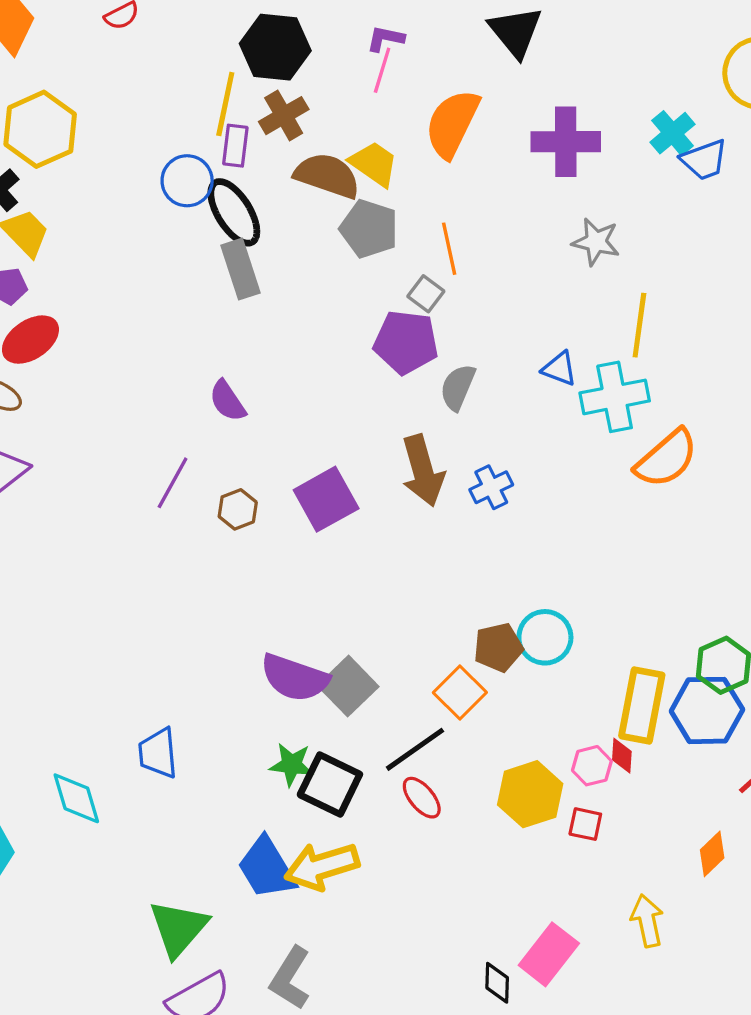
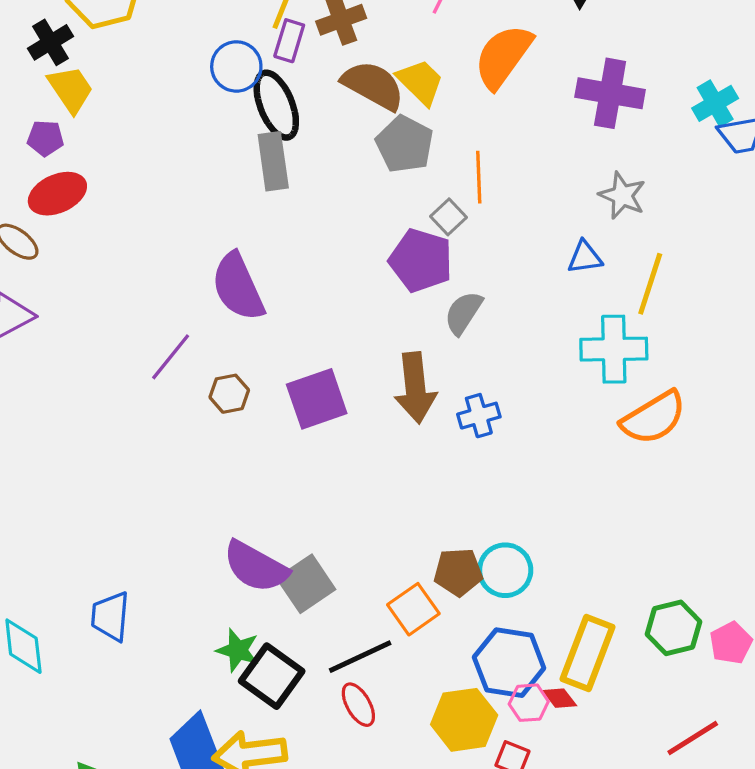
blue triangle: (559, 369) -> (585, 257), moved, turned -39
purple semicircle: (227, 401) -> (238, 287), size x1.6
blue hexagon: (707, 710) -> (509, 663), moved
red diamond: (622, 756) -> (560, 698), turned -52

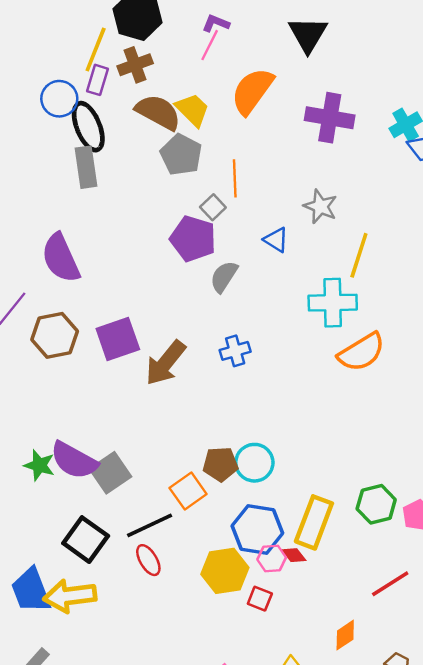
gray star: (622, 196) -> (320, 206), moved
blue triangle: (585, 257) -> (276, 240), moved, turned 40
brown arrow: (415, 388) -> (166, 363), moved, turned 45
brown hexagon: (229, 394) -> (55, 335), size x1.6
green star: (238, 650) -> (39, 465), moved

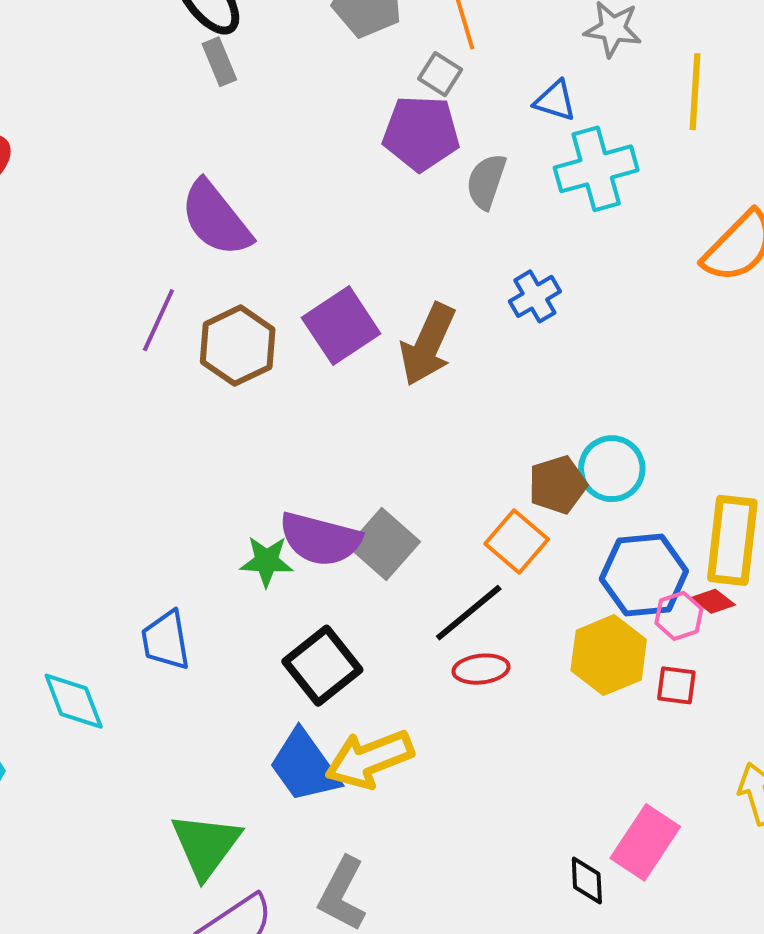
gray rectangle: (86, 167) -> (219, 62), size x0.7
cyan cross: (333, 303) -> (596, 169), moved
black square: (86, 540) -> (322, 666), moved, turned 30
red ellipse: (148, 560) -> (481, 669), turned -52

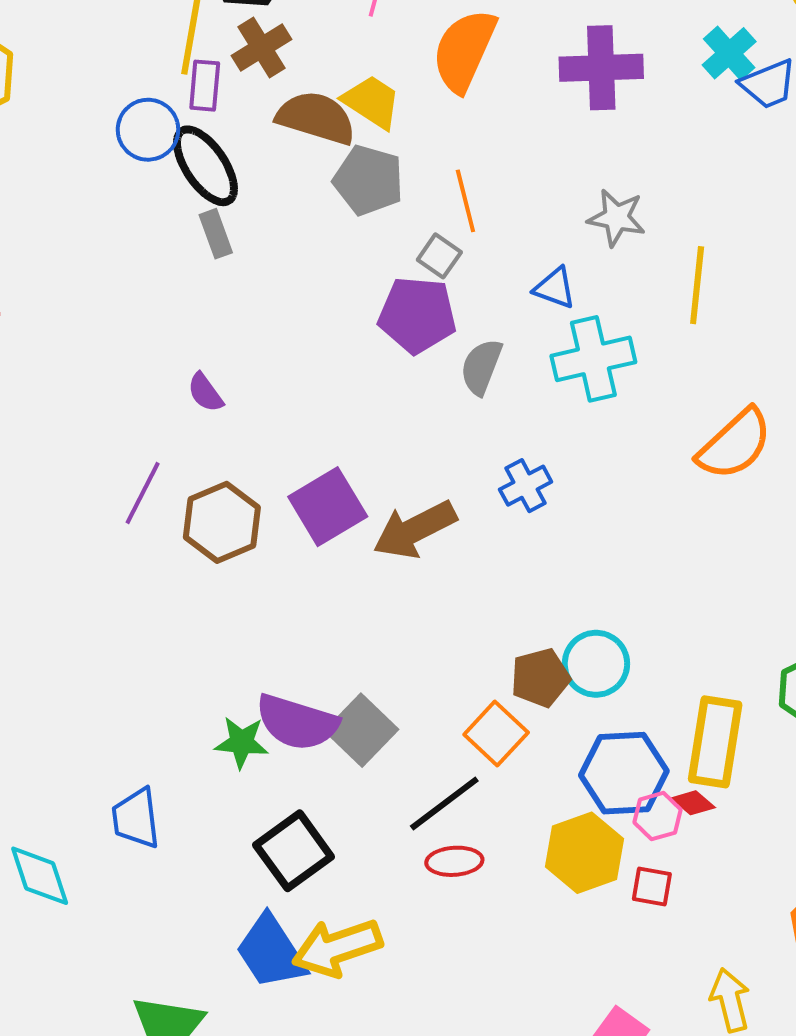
purple semicircle: (216, 219) -> (205, 393), size x0.5
brown arrow: (428, 344) -> (415, 530), turned 36

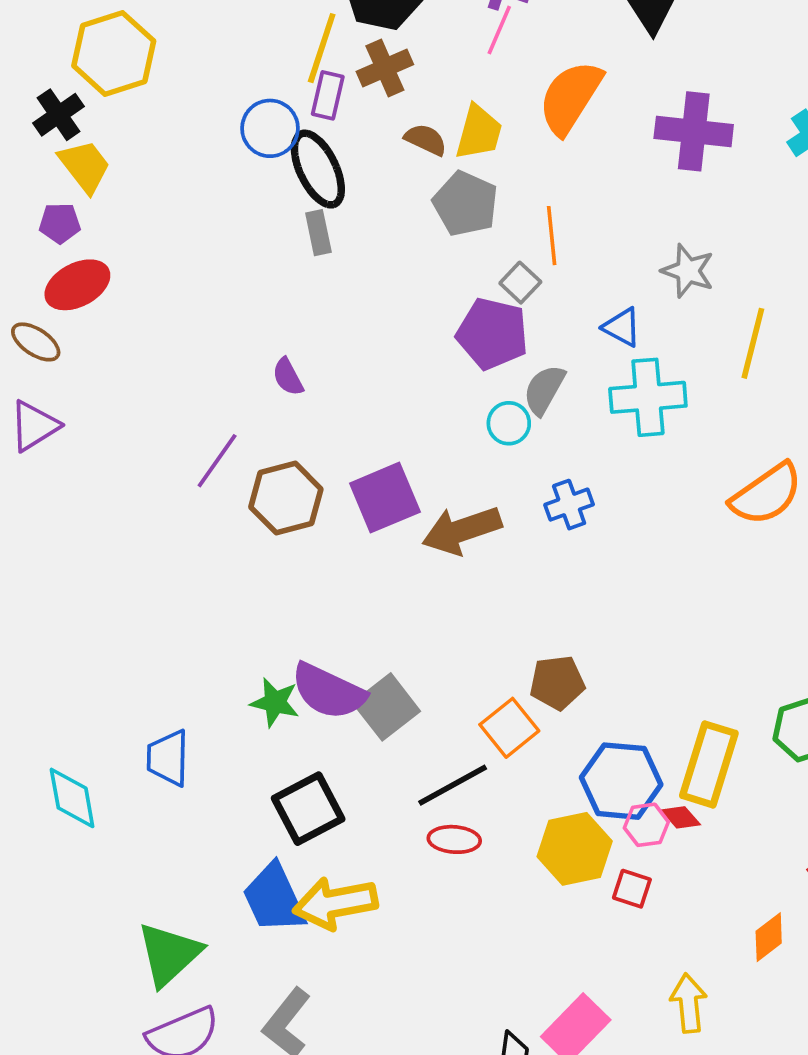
yellow trapezoid: (372, 102) -> (479, 132), turned 64
brown semicircle: (316, 118) -> (426, 140), size x0.6
cyan circle: (596, 664) -> (509, 423), moved, size x0.7

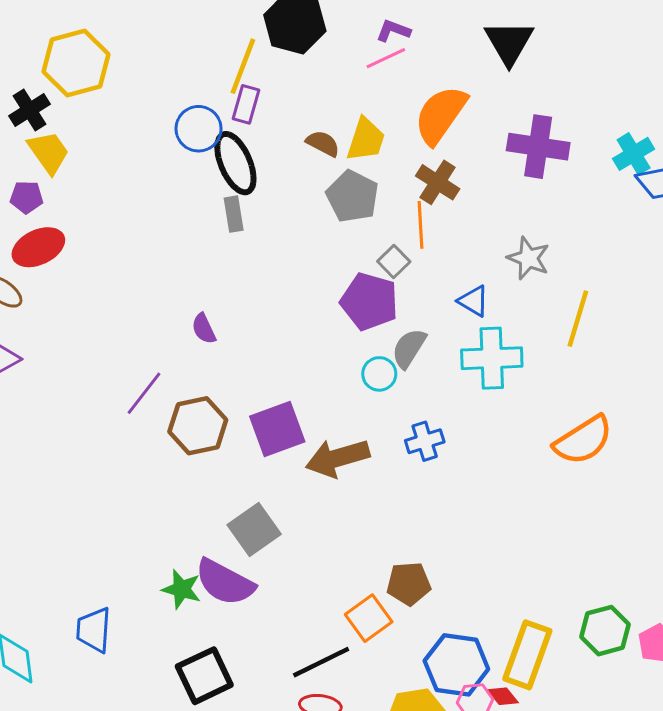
pink line: (499, 30) -> (386, 58), turned 39
brown cross: (385, 68) -> (438, 182), moved, turned -36
gray square: (386, 707) -> (254, 530), moved

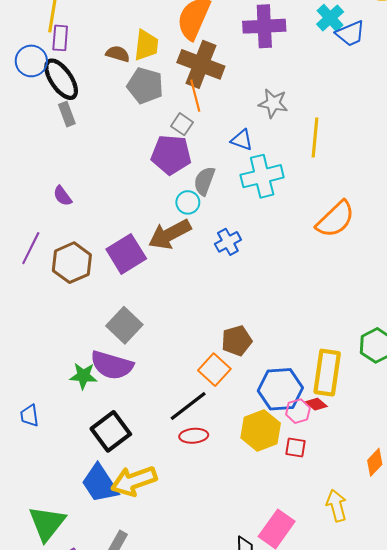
brown cross: (438, 182) -> (201, 64), size x1.5
brown arrow: (338, 458) -> (170, 234), moved
blue trapezoid: (94, 630) -> (29, 416), size x0.7

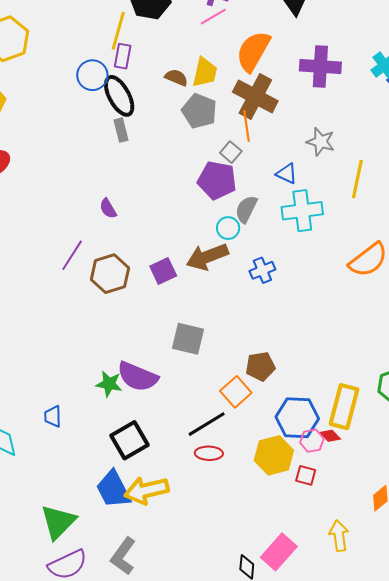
purple square: (126, 254) -> (163, 271), size x0.7
gray square: (124, 325) -> (188, 339), moved, turned -36

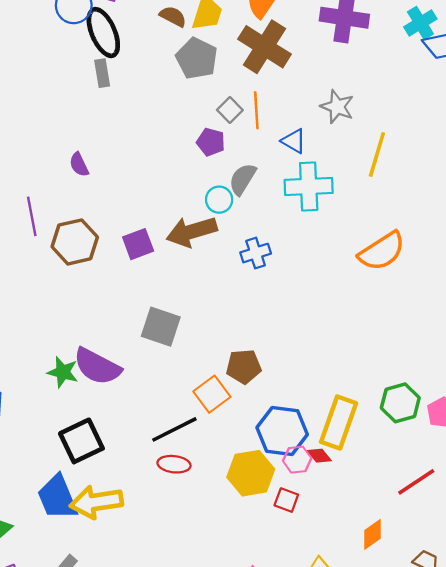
orange line: (246, 126) -> (256, 110), moved
purple pentagon: (217, 180) -> (211, 142), size x0.6
purple line: (72, 255) -> (32, 216), turned -48

